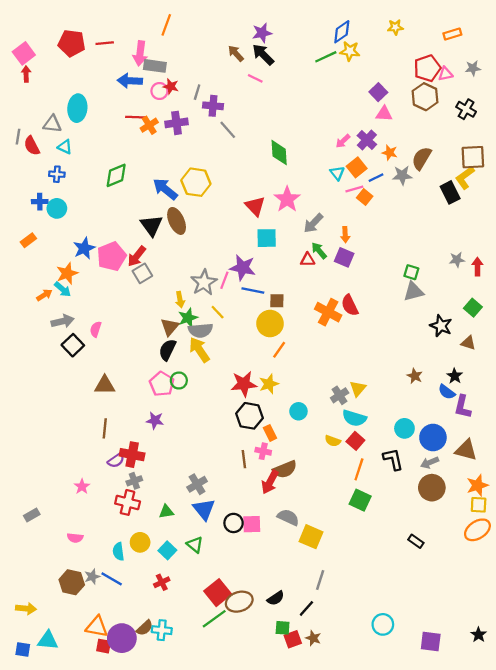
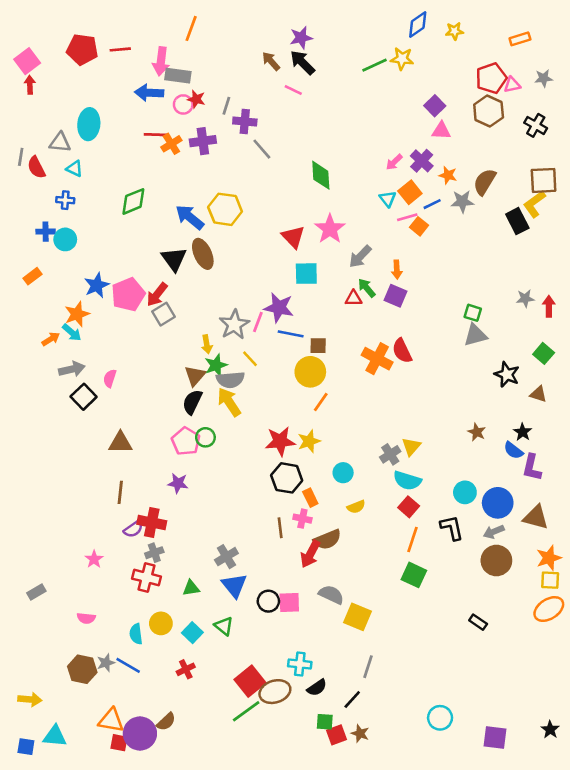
blue diamond: (342, 32) -> (418, 25), moved
yellow semicircle: (333, 441) -> (356, 507), moved, turned -42
cyan cross: (162, 630) -> (300, 664), moved

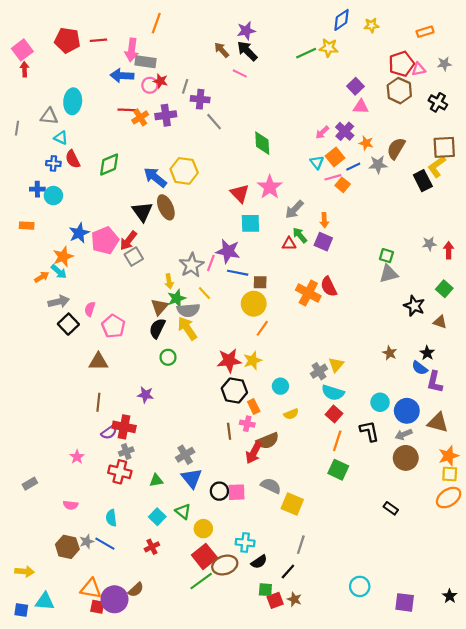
red semicircle: (36, 167) -> (73, 159), moved
orange rectangle: (32, 276) -> (27, 226), turned 40
pink pentagon: (186, 441) -> (113, 326), moved
yellow circle: (161, 623) -> (203, 529), moved

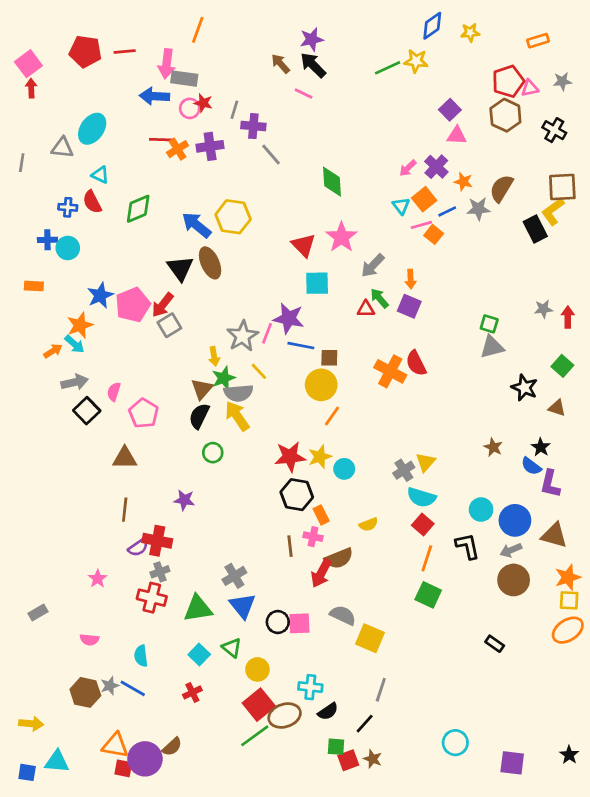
cyan ellipse: (73, 101) -> (92, 129), turned 30
cyan triangle: (61, 138) -> (100, 175), moved
cyan circle: (280, 386) -> (344, 469), moved
green triangle: (156, 480) -> (198, 608), size x1.6

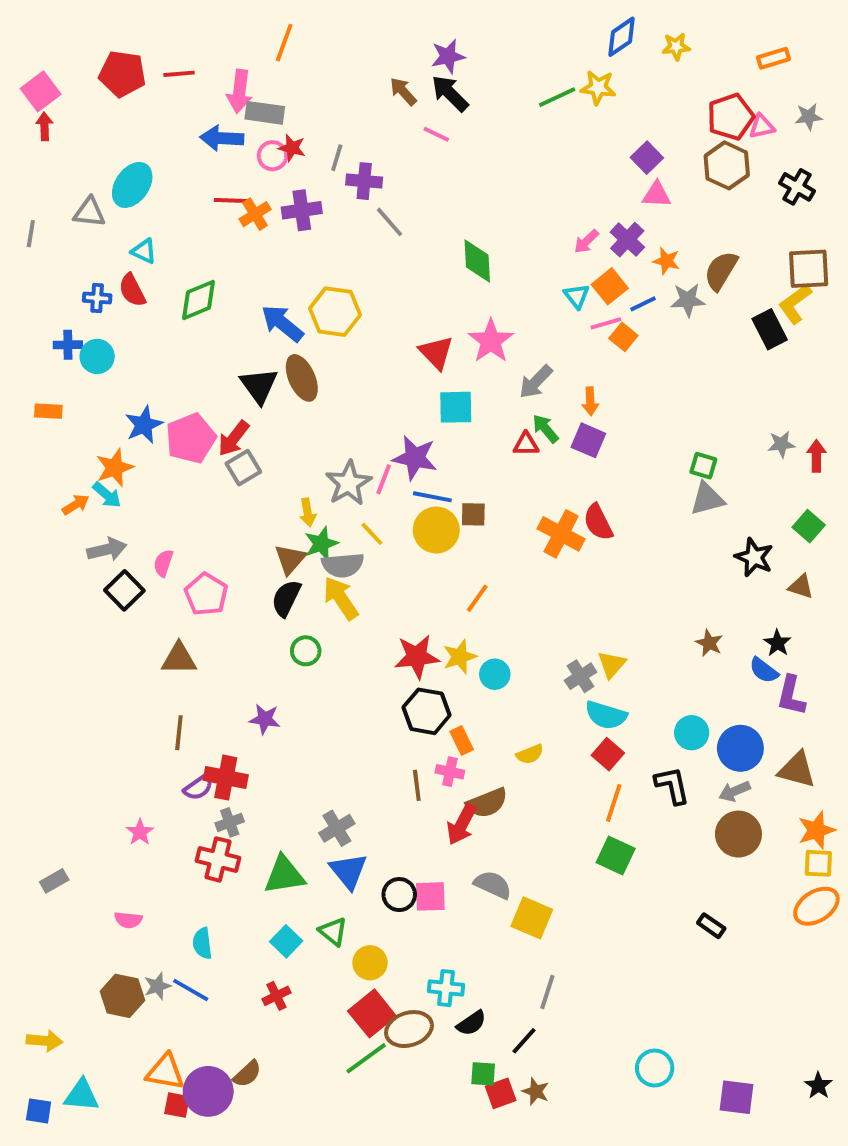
yellow circle: (321, 385) -> (436, 530), moved

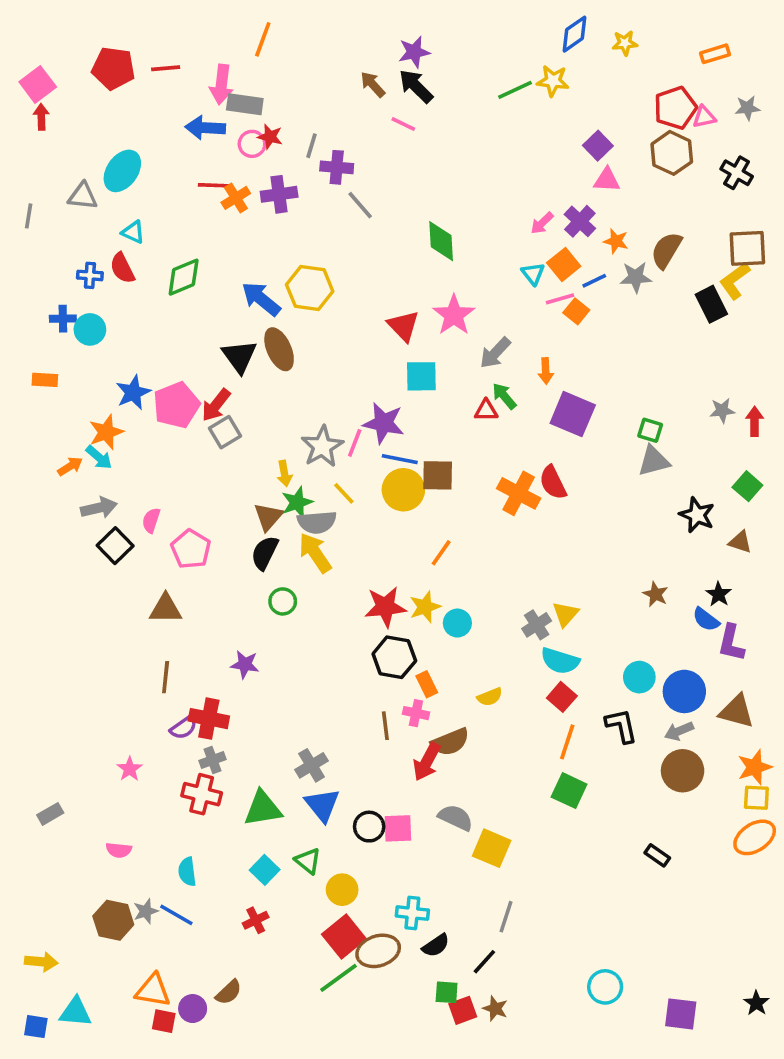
purple square: (588, 440) -> (573, 414), moved, size x1.4
brown square: (473, 514) -> (438, 475), size x1.4
purple circle: (208, 1091) -> (193, 1009), size x0.6

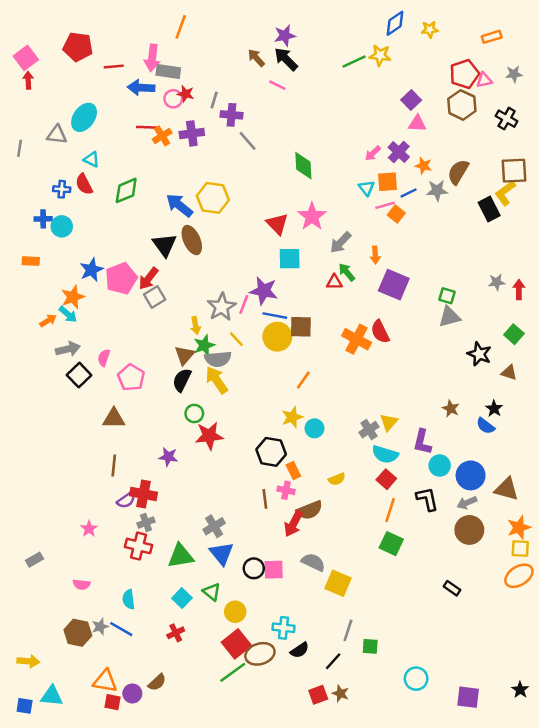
red line: (166, 68) -> (114, 67), moved
orange square: (564, 265) -> (388, 182), turned 35
red star: (385, 607) -> (209, 436), moved
purple L-shape: (731, 643) -> (422, 442), moved
green square: (447, 992) -> (370, 646), moved

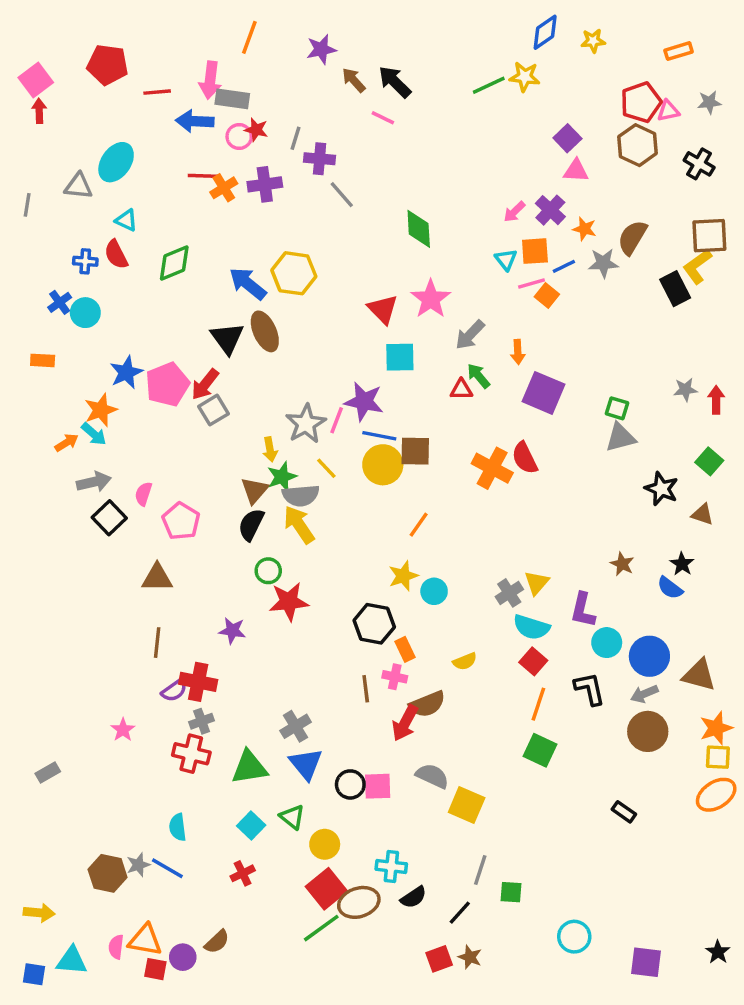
purple star: (285, 36) -> (321, 49), moved
blue cross: (43, 219) -> (60, 302), turned -35
pink semicircle: (82, 584) -> (116, 947), moved, turned 91

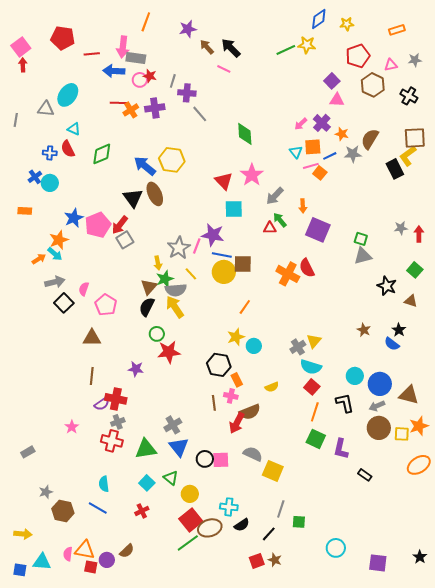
red pentagon: (641, 102) -> (358, 56), moved
purple L-shape: (583, 610) -> (341, 449), moved
yellow square: (718, 757) -> (402, 434), moved
gray star: (138, 865) -> (46, 492), moved

